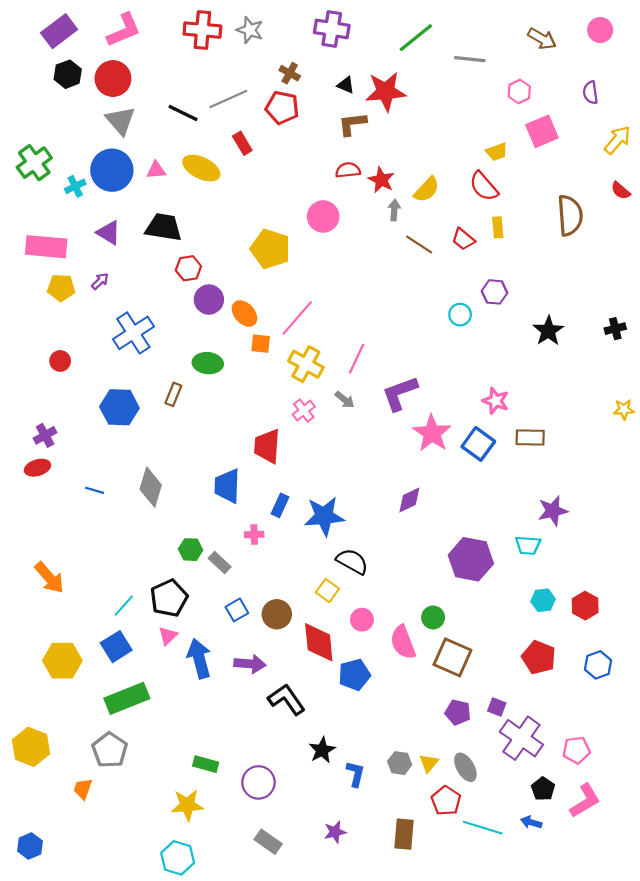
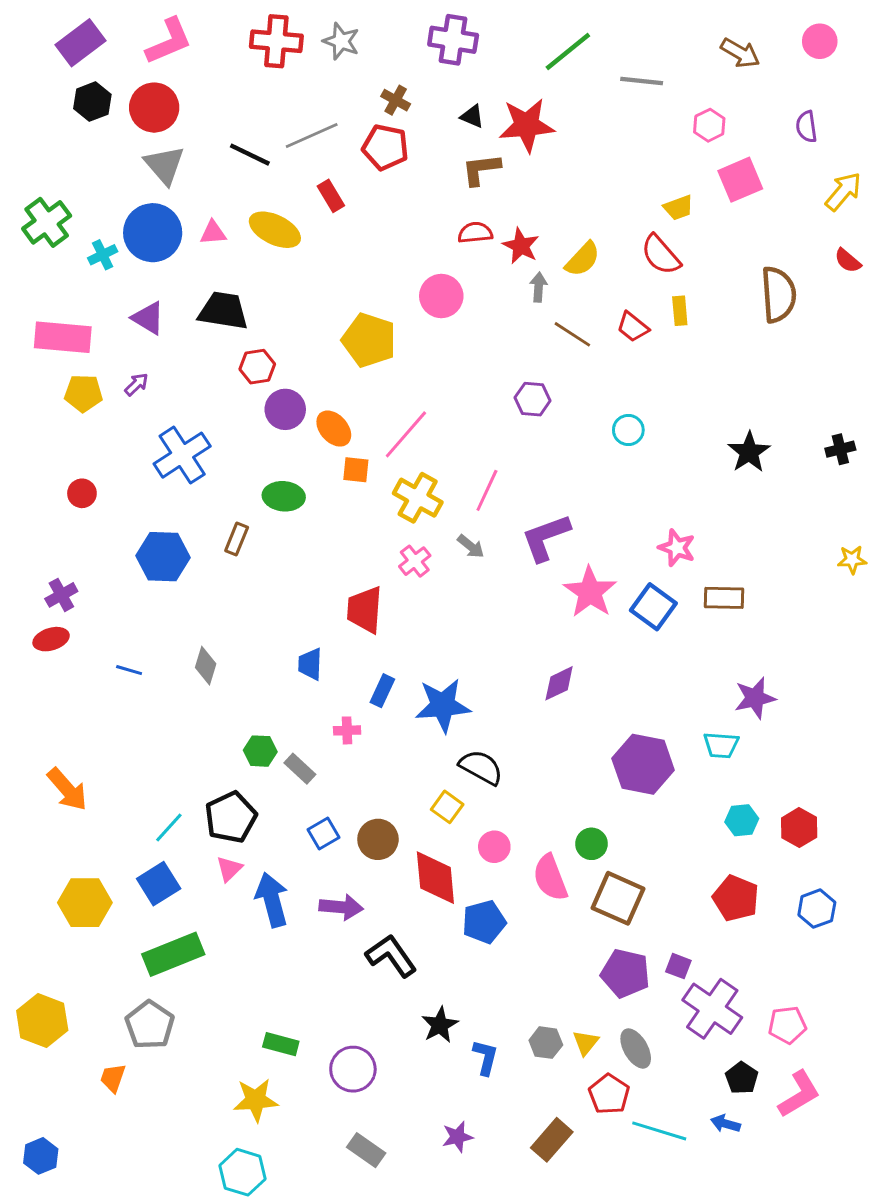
purple hexagon: (495, 292) -> (533, 399), moved
blue trapezoid: (227, 486) -> (310, 664), size x0.7
gray diamond: (151, 487) -> (206, 666), size x0.7
purple pentagon: (458, 712) -> (625, 973), size x1.4
brown rectangle: (404, 834) -> (552, 1140), turned 36

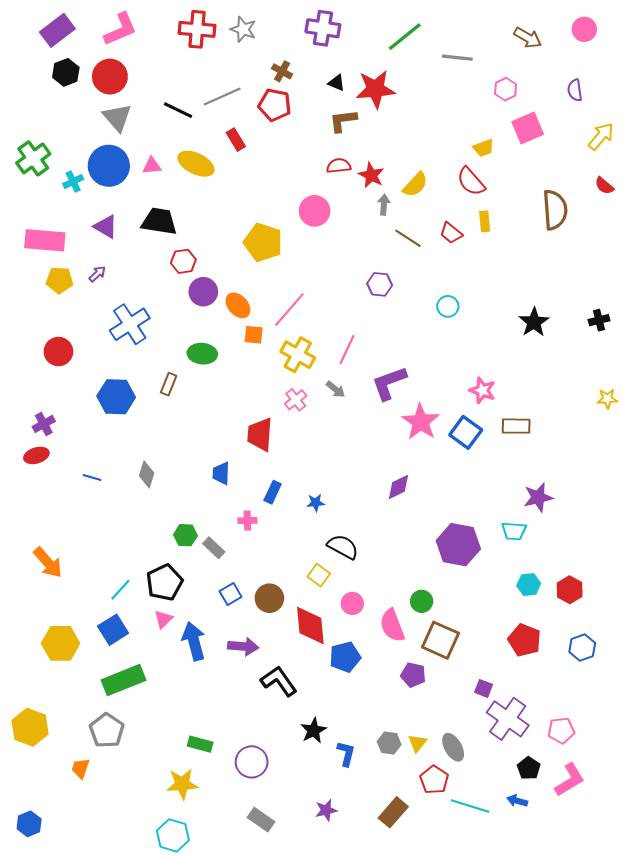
red circle: (82, 493) -> (58, 352), size x1.4
blue star: (443, 705) -> (316, 503), size x0.5
purple pentagon: (625, 973) -> (413, 675), moved, size x0.7

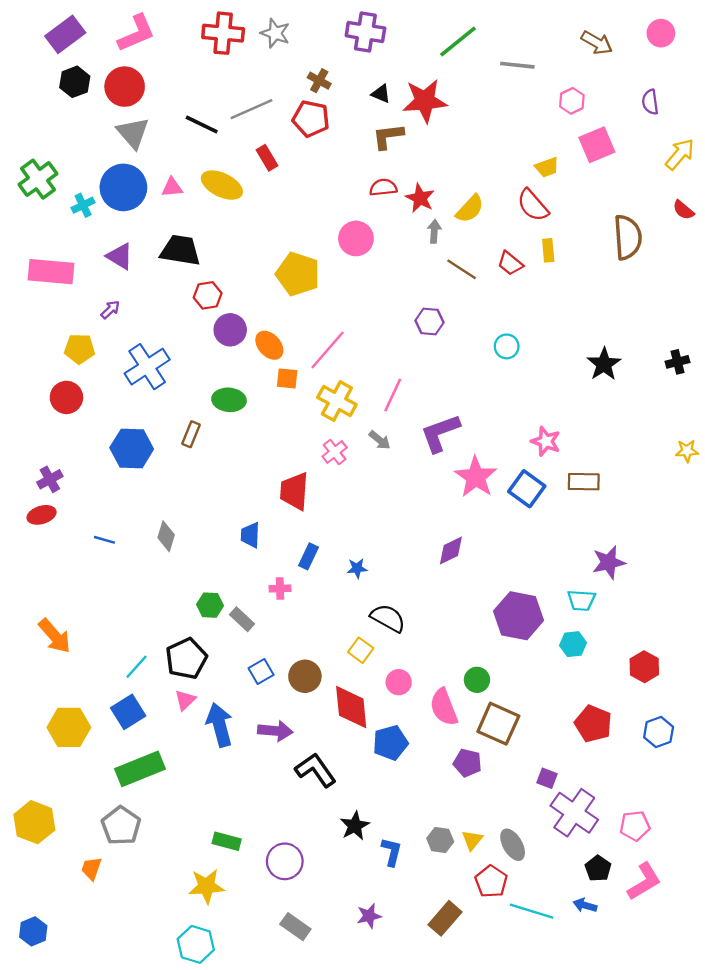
yellow pentagon: (60, 280) -> (79, 349), moved
cyan hexagon: (529, 585) -> (573, 644), moved

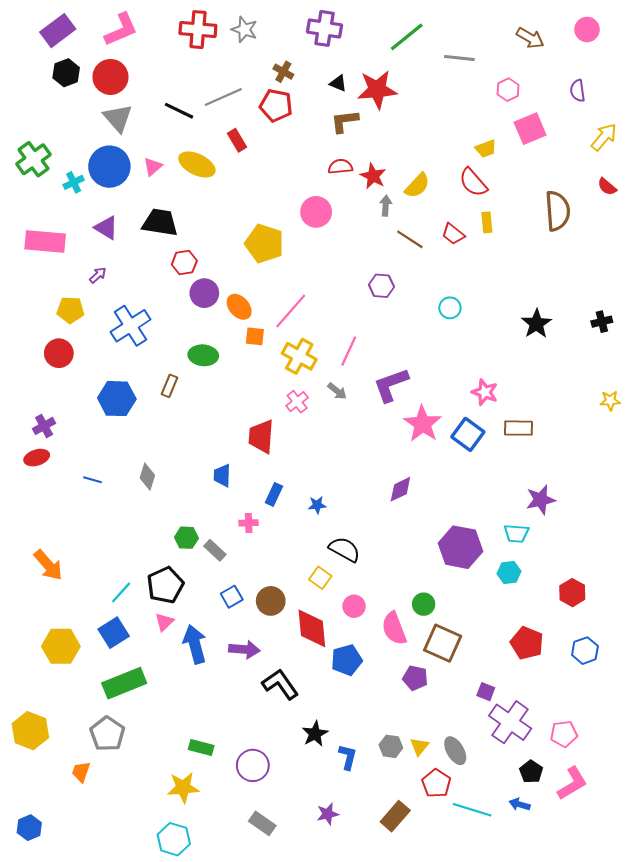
pink triangle: (172, 187) -> (153, 167), turned -36

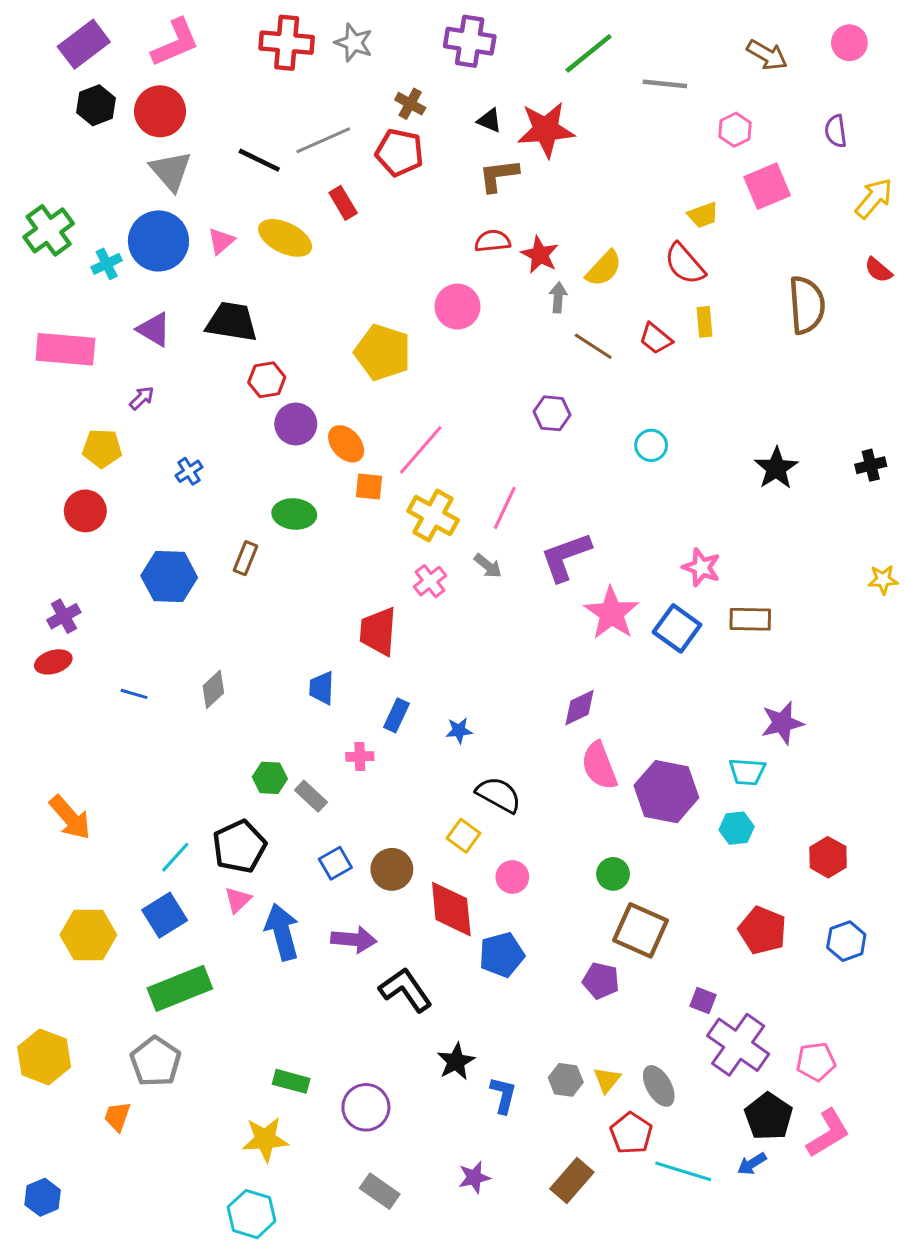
blue cross: (131, 326) -> (189, 471), size x0.5
gray diamond: (147, 477) -> (213, 689), turned 30
pink semicircle: (394, 628) -> (599, 766), moved
black pentagon: (531, 772) -> (769, 1116), size x1.4
blue arrow: (520, 804) -> (752, 1164), turned -48

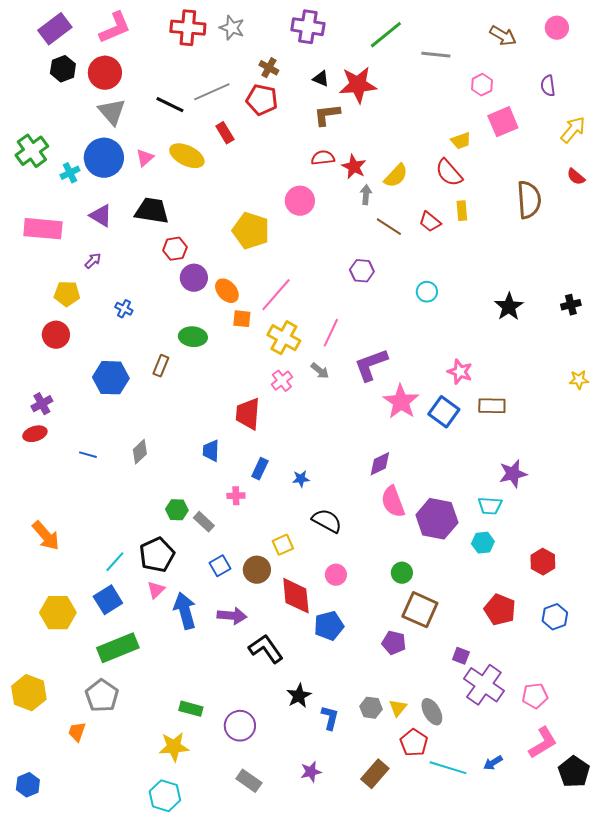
blue cross: (189, 471) -> (124, 309), turned -30
yellow square: (464, 836) -> (283, 545), moved, turned 30
black pentagon: (769, 1116) -> (574, 772), moved

